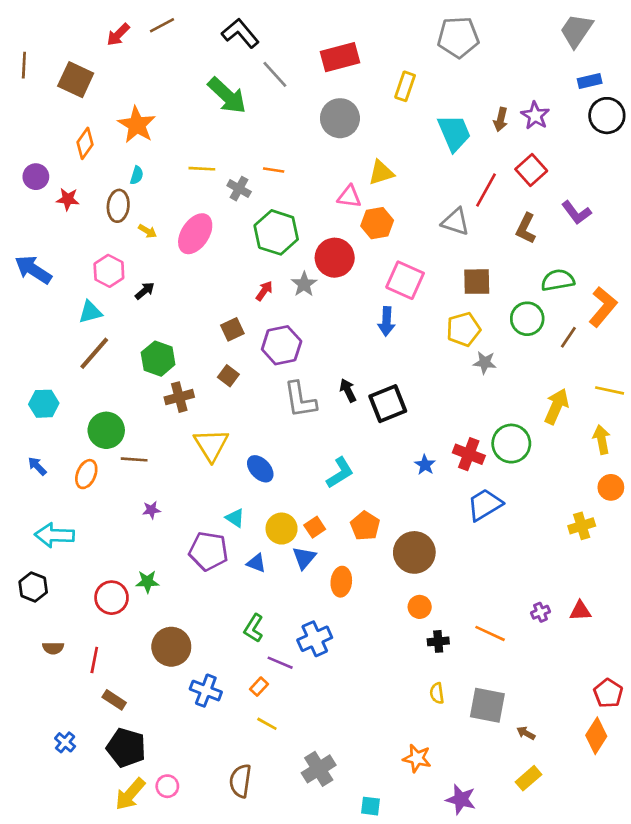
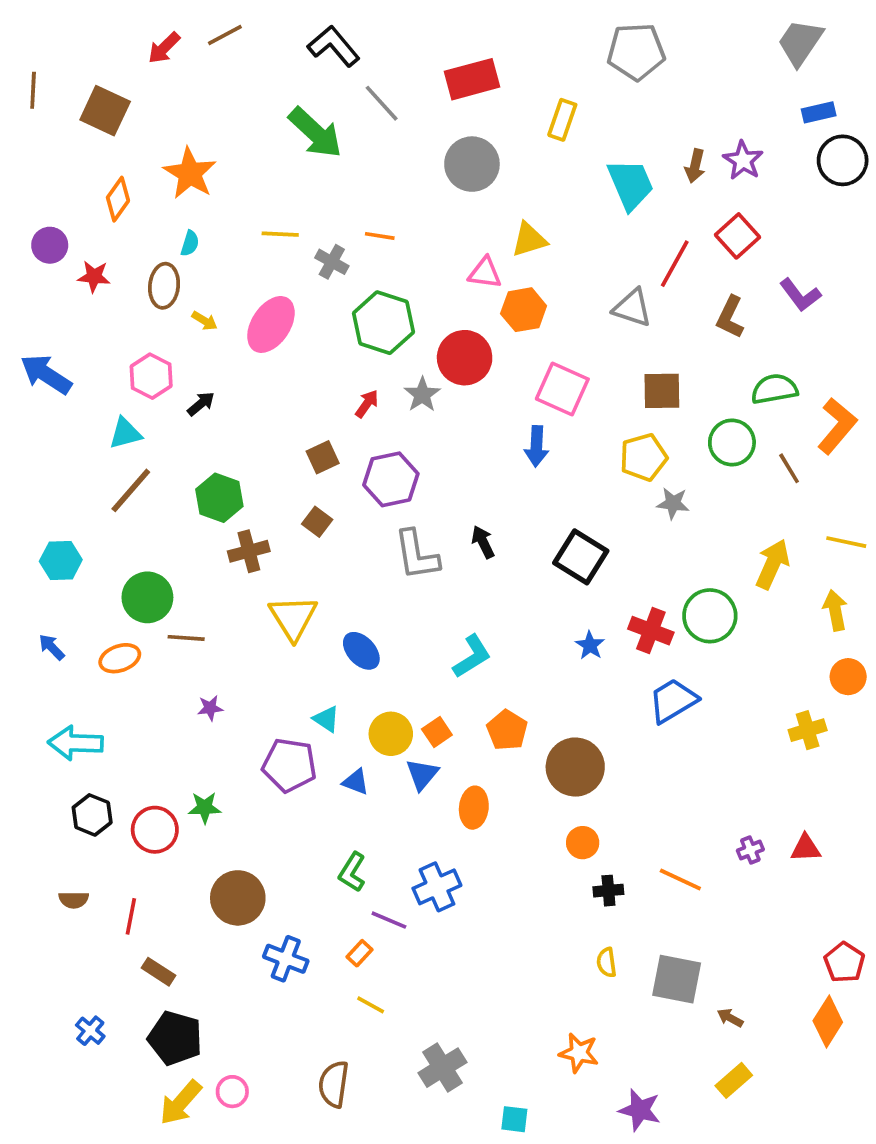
brown line: (568, 337) -> (789, 468), turned -65
black square: (388, 404) -> (581, 557), moved, turned -36
orange ellipse: (86, 474) -> (120, 658), turned 48
black hexagon: (33, 587) -> (92, 815), moved

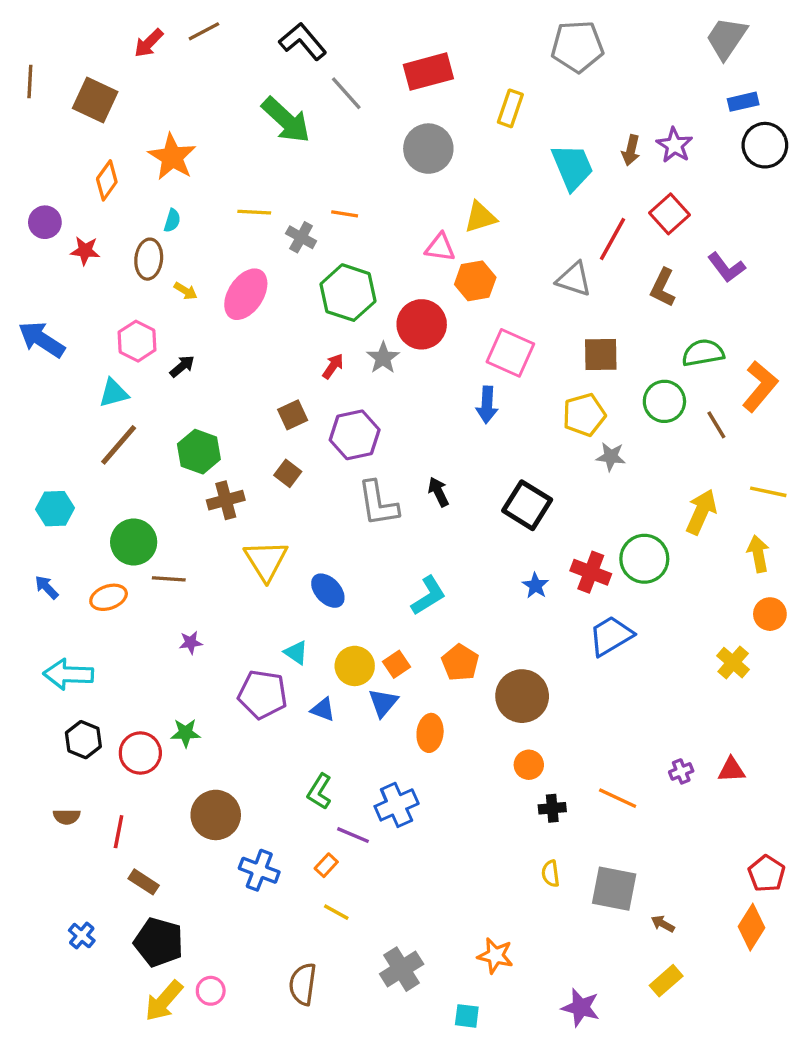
yellow cross: (808, 730) -> (733, 663), turned -32
orange star: (579, 1053) -> (495, 956), moved

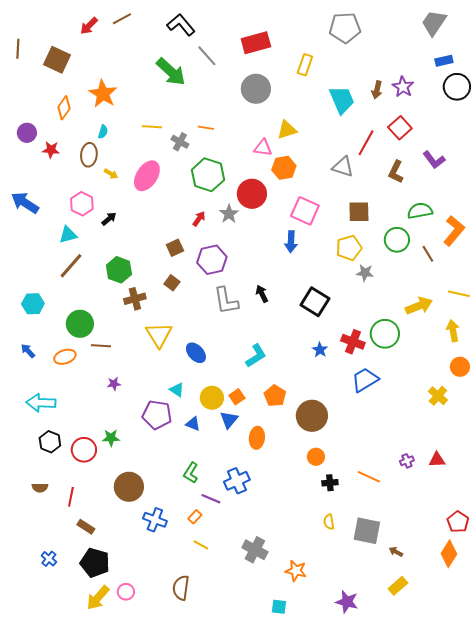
yellow arrow: (701, 512) -> (419, 306), turned 44
gray cross: (402, 969) -> (255, 550), moved, turned -30

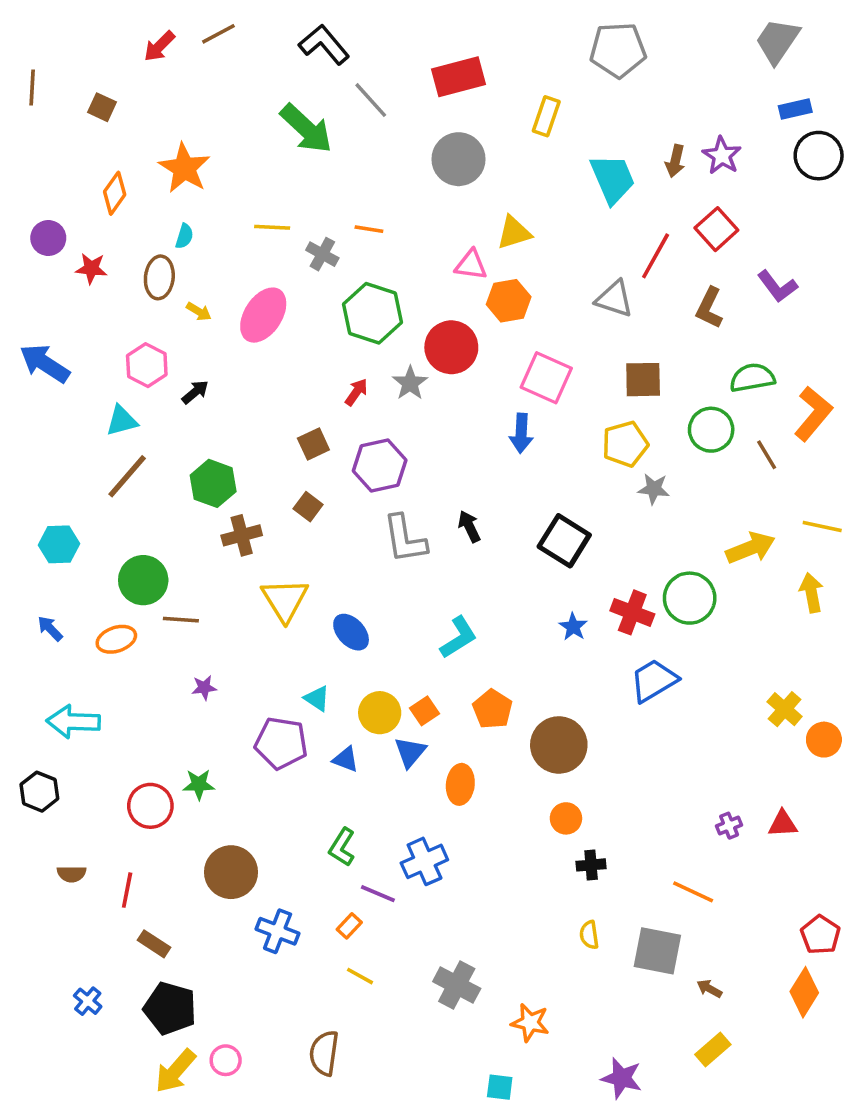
brown square: (57, 60) -> (102, 107), size x0.6
orange circle: (460, 367) -> (824, 740), moved
black hexagon: (50, 442) -> (39, 792), moved
orange line: (369, 477) -> (693, 892), moved

